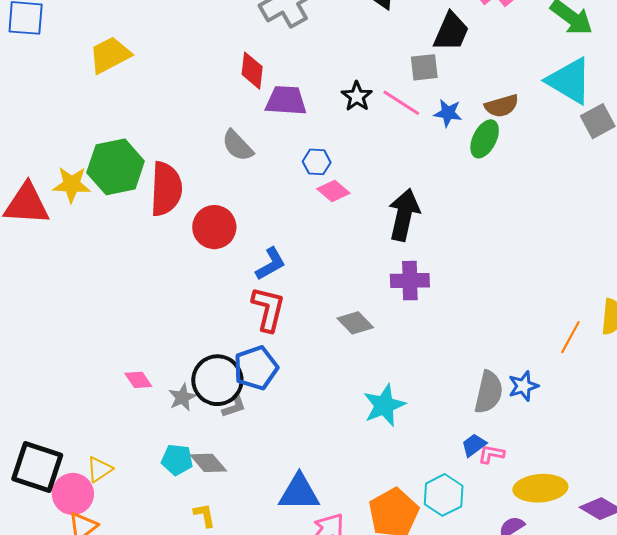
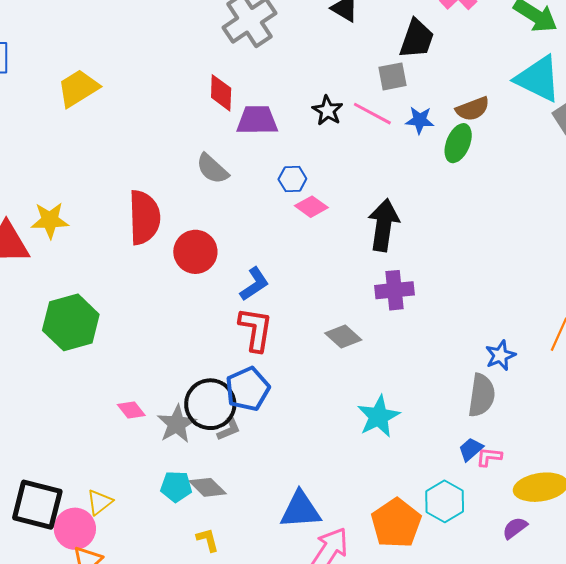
green hexagon: (116, 167) -> (71, 322), moved
blue star: (523, 386) -> (500, 355), moved
gray star: (182, 397) -> (177, 424), size x1.4

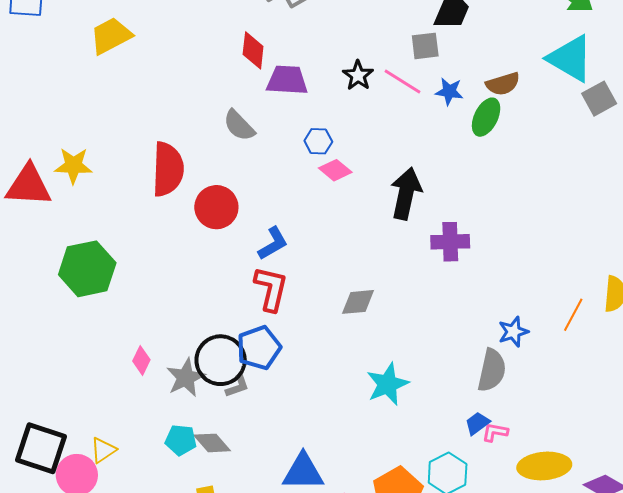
purple cross: (394, 290) -> (450, 242), moved
gray diamond: (343, 337) -> (358, 302), turned -51
pink diamond: (131, 410) -> (141, 360), turned 60

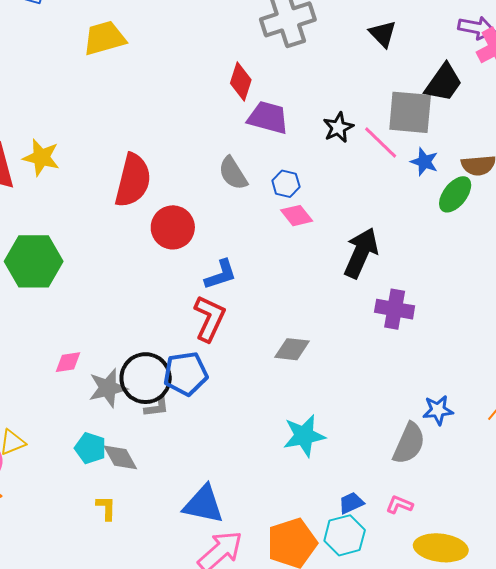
gray square: (425, 46) -> (410, 112), size x1.6
gray semicircle: (239, 125) -> (233, 173), moved
pink diamond: (141, 360) -> (68, 362), turned 44
blue trapezoid: (477, 423) -> (351, 503), moved

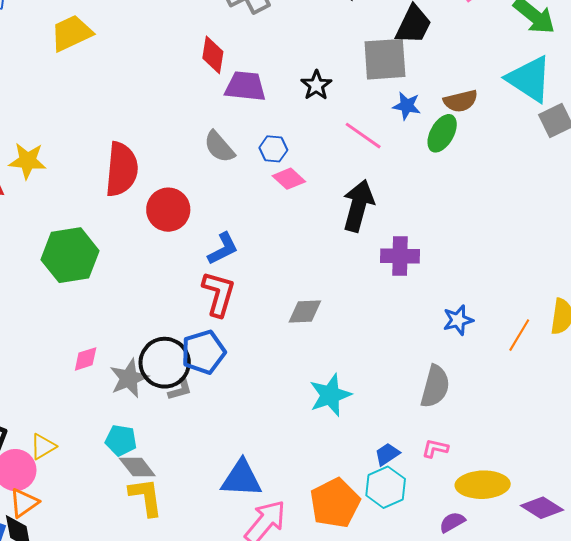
pink line: (381, 143) -> (363, 136), moved
green hexagon: (34, 261) -> (70, 255), moved
blue star: (438, 410) -> (458, 320), moved
gray diamond: (120, 457) -> (137, 467), moved
yellow L-shape: (106, 508) -> (146, 497), size x1.6

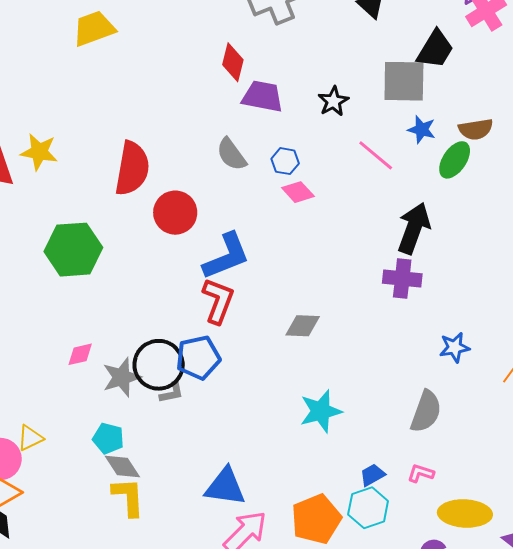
black arrow: (358, 206) -> (414, 228), moved
blue L-shape: (223, 249) -> (226, 256), size x1.5

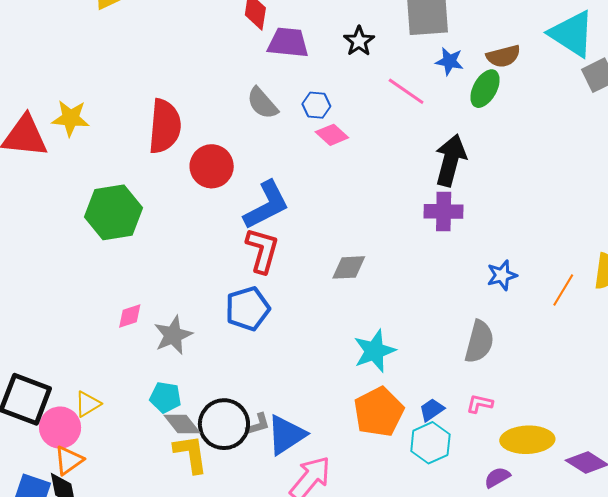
black circle: (159, 365) -> (224, 424), moved
gray L-shape: (172, 393) -> (258, 424), moved
blue triangle: (225, 487) -> (286, 435), turned -36
orange pentagon: (316, 519) -> (379, 412), moved

